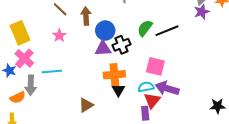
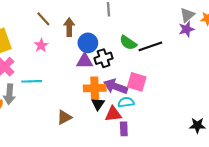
green semicircle: (145, 28) -> (128, 43), turned -96
purple arrow: (167, 88) -> (116, 87), moved
red triangle: (152, 101) -> (113, 114), moved, turned 42

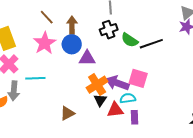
blue circle: (88, 43) -> (72, 44), moved
pink star: (41, 45) -> (45, 43), size x1.6
black cross: (104, 58) -> (109, 30), moved
orange cross: (95, 88) -> (97, 85), turned -30
purple rectangle: (124, 129) -> (134, 117), moved

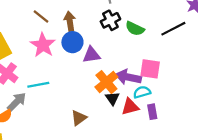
black line: (151, 44) -> (173, 29), moved
gray arrow: (14, 91) -> (17, 102), turned -132

